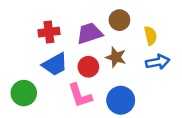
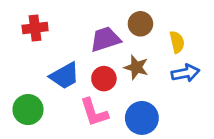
red cross: (49, 32) -> (35, 28), moved

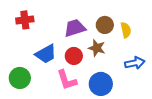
brown circle: (140, 24) -> (105, 25), moved
blue arrow: (185, 73) -> (135, 63), moved

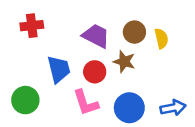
purple trapezoid: (75, 28) -> (96, 36), turned 45
blue trapezoid: (46, 54) -> (59, 69), turned -75
blue arrow: (135, 63) -> (173, 108), moved

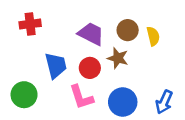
blue arrow: (173, 108) -> (164, 102), turned 125

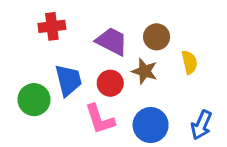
red cross: (30, 24) -> (52, 26), moved
yellow semicircle: (153, 36) -> (189, 62), moved
green circle: (24, 95) -> (34, 100), moved

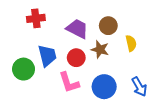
blue arrow: (201, 125) -> (139, 87), turned -54

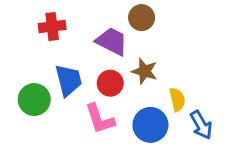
brown circle: (108, 26) -> (142, 18), moved
yellow semicircle: (131, 43) -> (177, 100), moved

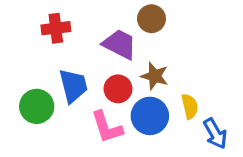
blue circle: (150, 125) -> (150, 116), moved

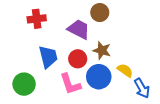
green circle: (37, 106) -> (24, 84), moved
yellow semicircle: (190, 106) -> (125, 70), turned -42

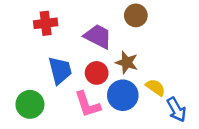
brown circle: (100, 13) -> (136, 15), moved

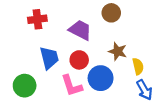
brown star: (127, 63) -> (118, 51), moved
yellow semicircle: (155, 87) -> (138, 66), moved, turned 42

